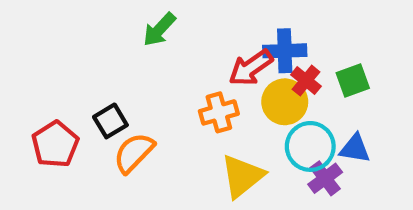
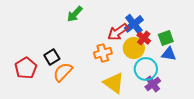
blue cross: (285, 51) -> (134, 24), turned -36
blue triangle: (355, 149) -> (169, 54), moved
yellow triangle: (242, 176) -> (114, 83), turned -45

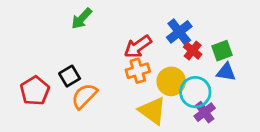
green arrow: (75, 14) -> (82, 18), moved
red arrow: (118, 32) -> (138, 47), moved
yellow circle: (134, 48) -> (171, 81), moved

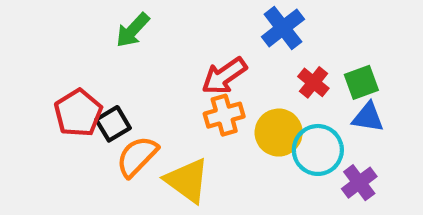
blue cross: (179, 32) -> (283, 28), moved
red pentagon: (35, 91) -> (78, 113), moved
yellow triangle: (152, 111) -> (187, 180), moved
purple cross: (205, 112) -> (359, 183), moved

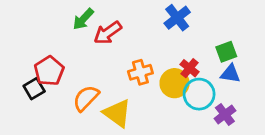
red arrow: (224, 76) -> (108, 33), moved
red cross: (313, 82) -> (189, 68), moved
black square: (113, 124) -> (34, 89), moved

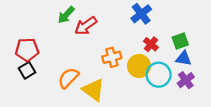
red cross: (189, 68) -> (151, 44), moved
red pentagon: (49, 71) -> (27, 50), moved, turned 30
purple cross: (225, 115) -> (186, 80), moved

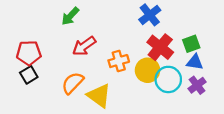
red arrow: (86, 26) -> (84, 46), moved
red cross: (151, 44) -> (160, 47), size x1.6

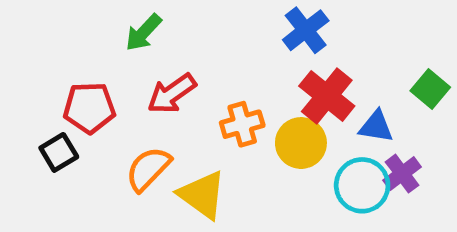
green square: (191, 44) -> (430, 89), moved, turned -30
red pentagon: (29, 53) -> (89, 108), moved
blue triangle: (195, 62) -> (376, 127), moved
cyan circle: (168, 79) -> (362, 185), moved

